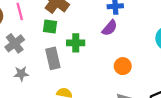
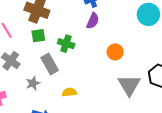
green cross: (76, 43) -> (66, 44), turned 35
gray star: (21, 74) -> (33, 83), moved

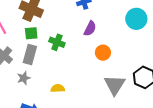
purple semicircle: (93, 21) -> (90, 29), moved
gray rectangle: (50, 64) -> (30, 54), moved, turned 42

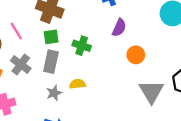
gray star: (24, 78) -> (54, 93), moved
yellow semicircle: (58, 88) -> (77, 84), moved

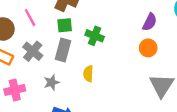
purple semicircle: (119, 28) -> (150, 22), moved
yellow semicircle: (77, 84) -> (88, 74), turned -84
gray star: (54, 93) -> (52, 82), moved

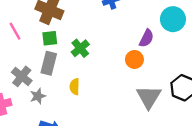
purple semicircle: (150, 22) -> (147, 38), moved
green cross: (95, 36) -> (80, 48), turned 30
gray cross: (33, 51) -> (22, 76), moved

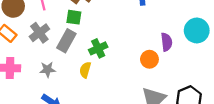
purple semicircle: (147, 38) -> (166, 42), turned -48
green cross: (80, 48) -> (98, 48), moved
gray cross: (22, 76) -> (39, 33), moved

